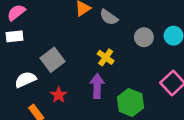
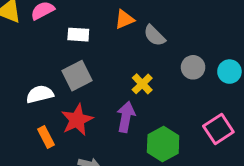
white rectangle: (15, 36) -> (78, 35), moved
red star: (59, 95) -> (77, 120), size x1.5

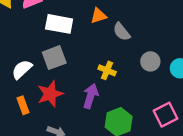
white rectangle: (78, 35) -> (59, 24), size x1.5
yellow cross: (142, 84) -> (107, 70), turned -30
white semicircle: (40, 94) -> (22, 69), turned -35

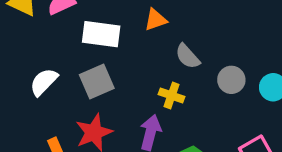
gray semicircle: (122, 32) -> (188, 56), moved
white semicircle: (22, 69) -> (44, 82), moved

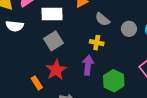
white semicircle: (44, 82) -> (15, 26), moved, turned -120

